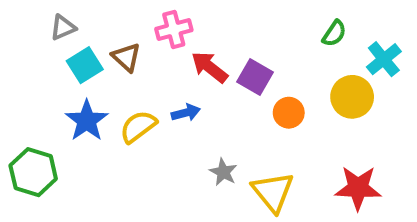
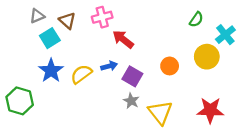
brown triangle: (126, 57) -> (67, 21), moved
purple square: (255, 77) -> (132, 76), moved

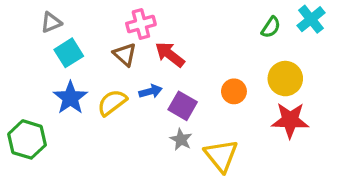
brown triangle: (67, 21) -> (125, 54), moved
cyan cross: (225, 35) -> (311, 19), moved
red star: (210, 110) -> (290, 120), moved

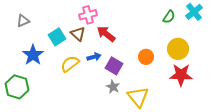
gray triangle: (51, 22) -> (23, 21), moved
cyan square: (69, 53) -> (57, 37), moved
blue star: (70, 98) -> (33, 55), moved

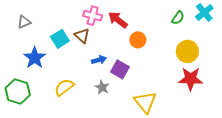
pink cross: (88, 15) -> (93, 16), turned 30
red arrow: (106, 34) -> (118, 20), moved
orange circle: (146, 57) -> (138, 40), moved
yellow semicircle: (70, 64) -> (64, 87), moved
gray star: (113, 87) -> (102, 87), moved

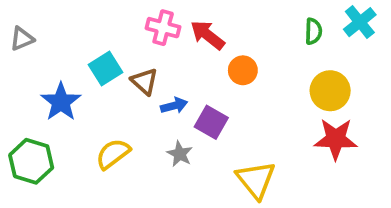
green semicircle: (178, 18) -> (313, 31), turned -32
gray triangle: (24, 22) -> (22, 39), moved
brown triangle: (82, 36) -> (144, 81), moved

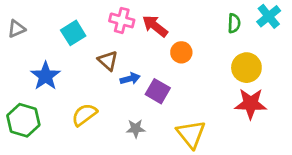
cyan square: (105, 68) -> (73, 33), moved
gray star: (180, 154) -> (136, 129), moved, turned -30

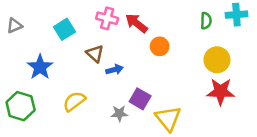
cyan cross: (269, 16) -> (236, 15), turned 35
purple square: (158, 91) -> (140, 99), moved

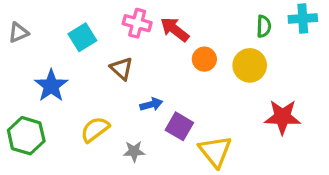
yellow circle: (217, 60) -> (250, 65), moved
blue arrow: (114, 70) -> (151, 104), moved
gray star: (119, 113) -> (134, 151), moved

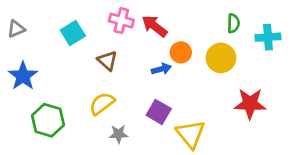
cyan cross: (303, 19) -> (268, 37), moved
blue star: (51, 86) -> (23, 76), moved
blue arrow: (151, 104) -> (161, 69), moved
yellow semicircle: (95, 129) -> (102, 104), moved
green hexagon: (26, 136) -> (48, 120), moved

